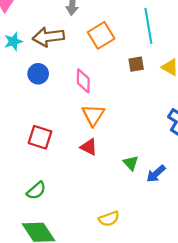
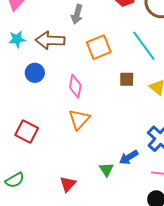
cyan line: (148, 26) -> (144, 46), turned -36
red triangle: (89, 147) -> (68, 184), moved, turned 36
blue arrow: (156, 174) -> (129, 157), moved

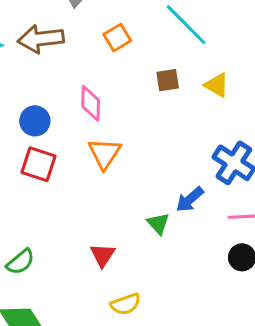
orange square: (99, 47) -> (117, 38), size x0.7
blue circle: (35, 73) -> (35, 121), moved
red square: (27, 132) -> (38, 164), moved

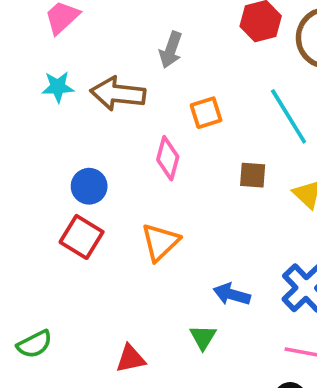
pink diamond: (91, 103) -> (168, 158), moved
blue arrow: (190, 199) -> (232, 294), moved, turned 44
red triangle: (103, 255) -> (131, 359), turned 32

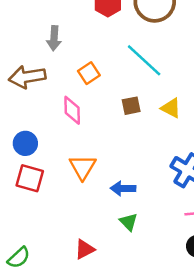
blue arrow: (232, 294) -> (123, 188), moved

